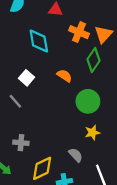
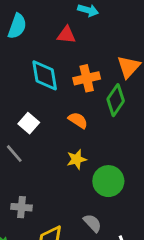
orange cross: (79, 32) -> (87, 78), moved, turned -36
green circle: (88, 101) -> (108, 181), moved
yellow star: (92, 133) -> (77, 159), moved

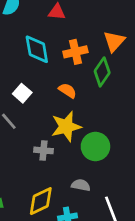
yellow star: (77, 159) -> (66, 126), size x1.6
gray cross: (21, 207) -> (43, 150), moved
gray semicircle: (92, 223) -> (81, 185), turned -36

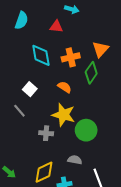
yellow star: (66, 126) -> (64, 115), turned 30

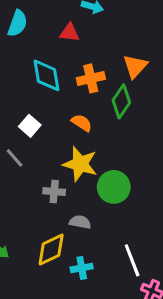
gray semicircle: (75, 160) -> (80, 222), moved

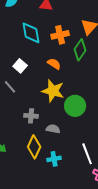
gray cross: (54, 192) -> (31, 116), moved
yellow diamond: (51, 250) -> (34, 147), turned -40

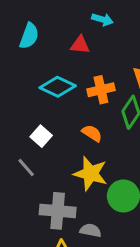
cyan diamond: (31, 33) -> (58, 87), turned -55
gray cross: (31, 116) -> (58, 211), size x1.6

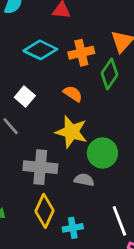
gray semicircle: (90, 230) -> (84, 180), moved

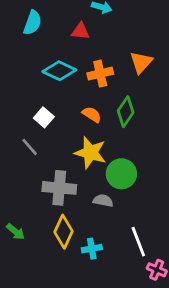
green diamond: (110, 74) -> (126, 112), moved

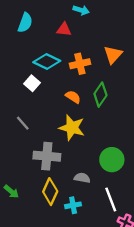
white square: (44, 117) -> (32, 83), moved
green circle: (121, 174) -> (112, 160), moved
gray semicircle: (103, 201) -> (82, 178), moved

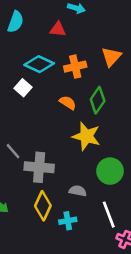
gray line: (23, 123) -> (13, 151), moved
yellow star: (72, 128) -> (86, 136), moved

